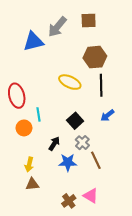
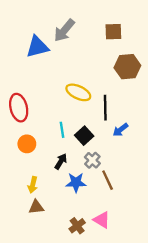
brown square: (89, 21) -> (113, 32), moved
brown hexagon: (95, 57) -> (127, 67), moved
black line: (101, 85) -> (105, 108), moved
cyan line: (39, 114) -> (62, 130), moved

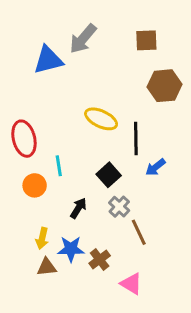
cyan line: (62, 130) -> (59, 166), moved
blue star: (76, 182) -> (71, 249), moved
brown cross: (77, 226) -> (100, 259), moved

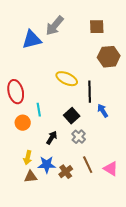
blue arrow: (155, 167) -> (103, 111), turned 96
brown line: (139, 232) -> (88, 165), moved
pink triangle: (131, 284) -> (111, 169), moved

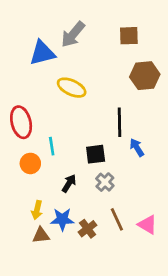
yellow ellipse: (67, 79) -> (72, 88), moved
black square: (72, 116) -> (96, 154), turned 35

